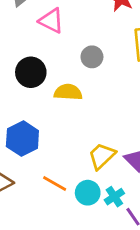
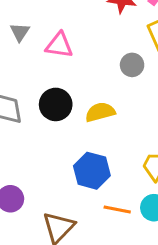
gray circle: (92, 57) -> (132, 65), moved
blue hexagon: (22, 139) -> (92, 171), moved

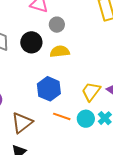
gray circle: (132, 65) -> (57, 25), moved

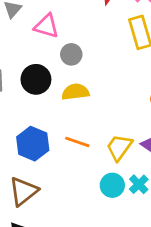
blue hexagon: (49, 89) -> (33, 144), moved
orange line: (62, 116) -> (77, 142), moved

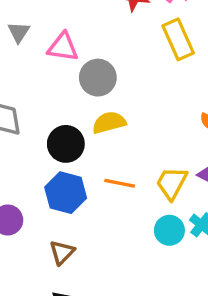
gray circle: (71, 54) -> (98, 78), size x1.4
black circle: (36, 79) -> (66, 144), moved
brown triangle: (23, 191) -> (62, 252), size x0.7

